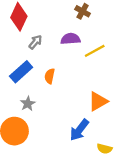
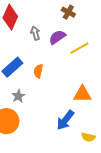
purple semicircle: (71, 39) -> (57, 37), turned -30
gray arrow: (35, 42) -> (35, 33), moved, turned -56
orange triangle: (98, 101) -> (82, 94), turned 30

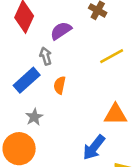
gray arrow: (35, 33) -> (46, 56), moved
purple semicircle: (57, 37) -> (61, 31), moved

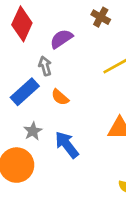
orange semicircle: (60, 85) -> (60, 97), turned -60
blue arrow: (94, 147) -> (67, 145), moved, turned 104

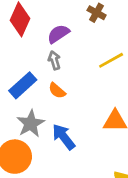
gray arrow: (45, 66) -> (54, 60), moved
gray star: (33, 131) -> (31, 124), size x1.5

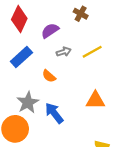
gray arrow: (54, 60) -> (64, 52), moved, turned 88
blue rectangle: (23, 85) -> (21, 57), moved

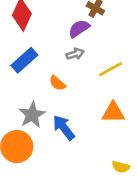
purple semicircle: (50, 31) -> (79, 29), moved
yellow line: (92, 52) -> (111, 69), moved

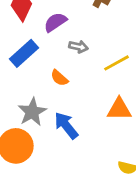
purple semicircle: (79, 29) -> (55, 22), moved
gray arrow: (75, 54) -> (78, 47), turned 30

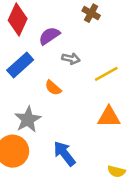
blue arrow: (66, 125) -> (65, 154), moved

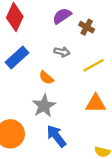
brown cross: (91, 13) -> (87, 27), moved
purple semicircle: (49, 36) -> (62, 16), moved
gray star: (28, 119) -> (44, 106), moved

